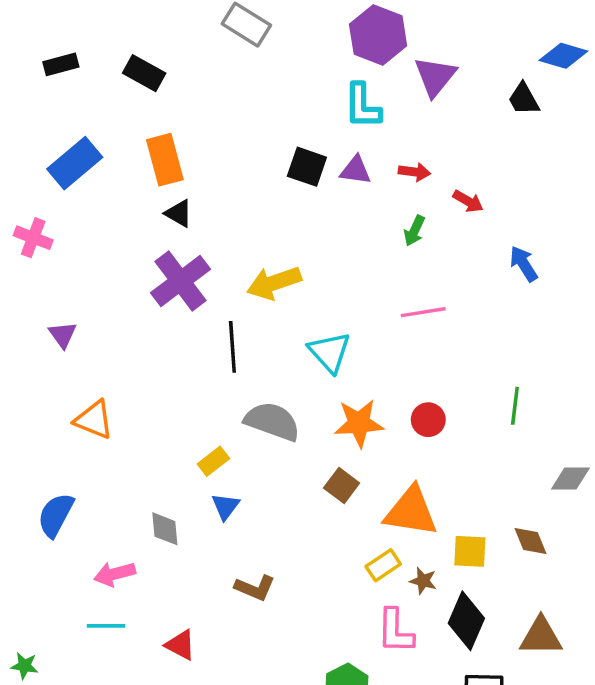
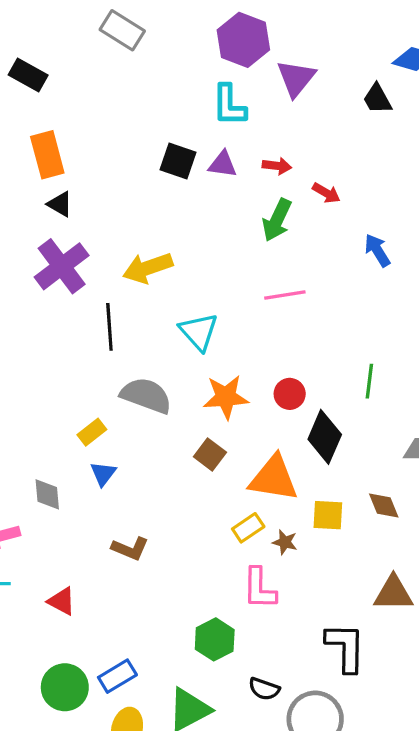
green arrow: (414, 231) -> (277, 220), size x1.5
black diamond: (466, 621) -> (325, 437), moved

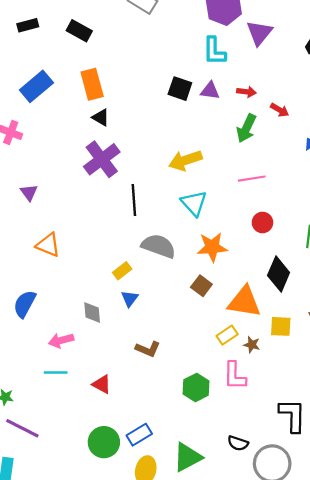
yellow arrow: (148, 268) -> (185, 160), moved
red circle: (290, 394) -> (262, 222), moved
green hexagon: (215, 639) -> (196, 388), moved

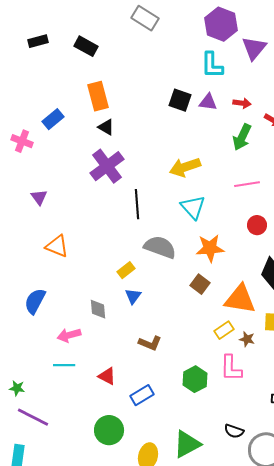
blue rectangle: (36, 86) -> (53, 119), moved, size x0.7
blue rectangle: (139, 435) -> (142, 395), moved

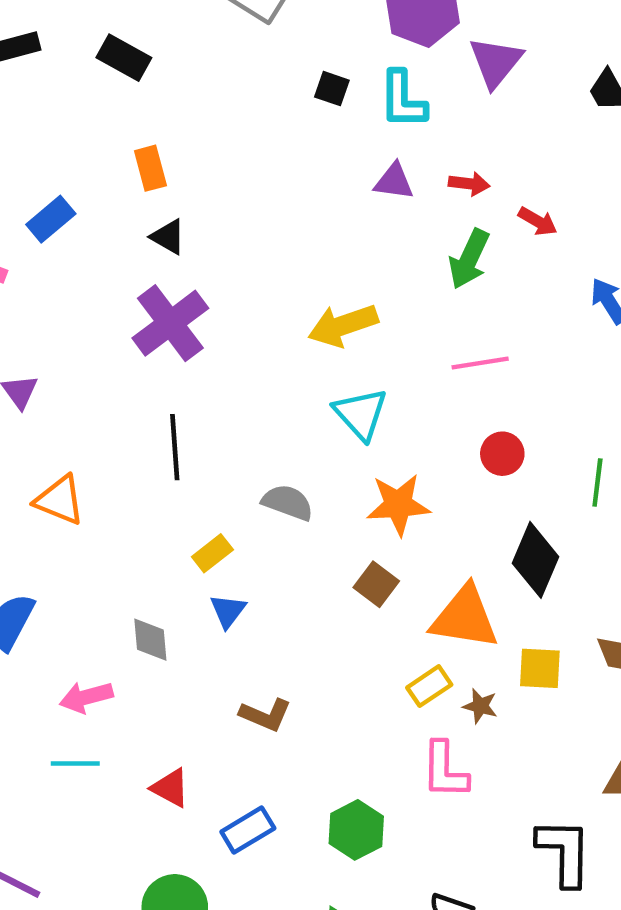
orange rectangle: (98, 96) -> (150, 168), size x0.7
black square: (180, 100) -> (332, 89), moved, size x0.7
black line: (137, 204) -> (175, 447), moved
gray semicircle: (160, 247) -> (288, 502), size x0.7
green hexagon: (195, 379) -> (356, 830), moved

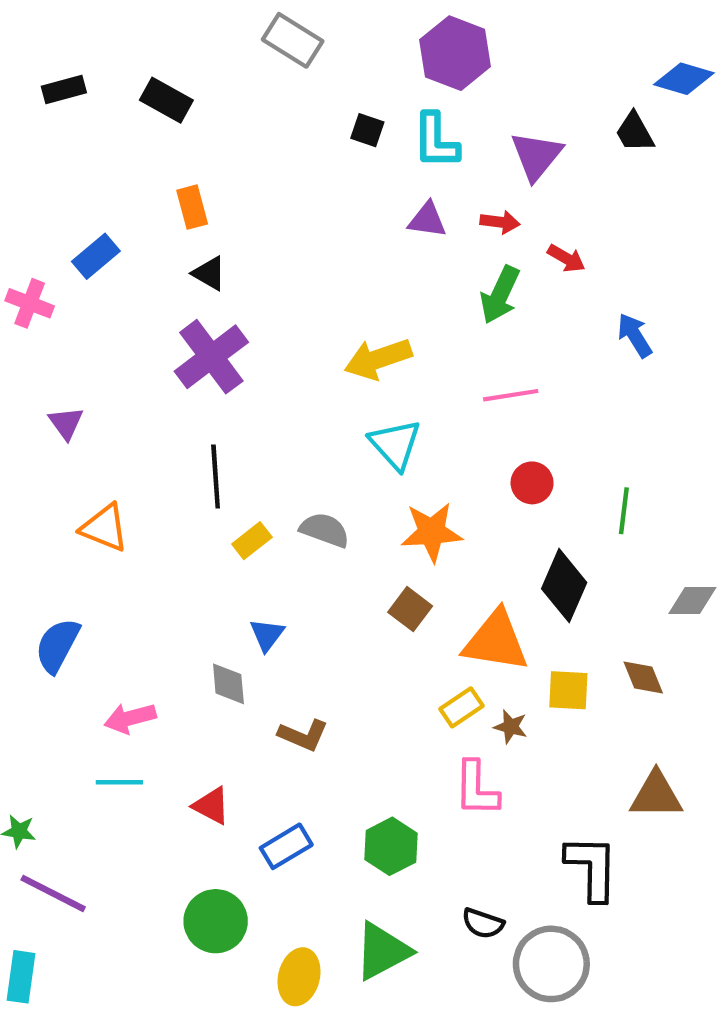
purple triangle: (496, 62) -> (536, 156), moved
yellow rectangle: (212, 553) -> (252, 541), moved
gray diamond: (150, 640) -> (228, 684), moved

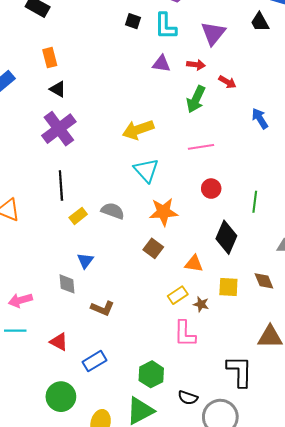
orange triangle: (496, 641) -> (194, 264), size x0.6
green hexagon: (391, 846) -> (151, 374), moved

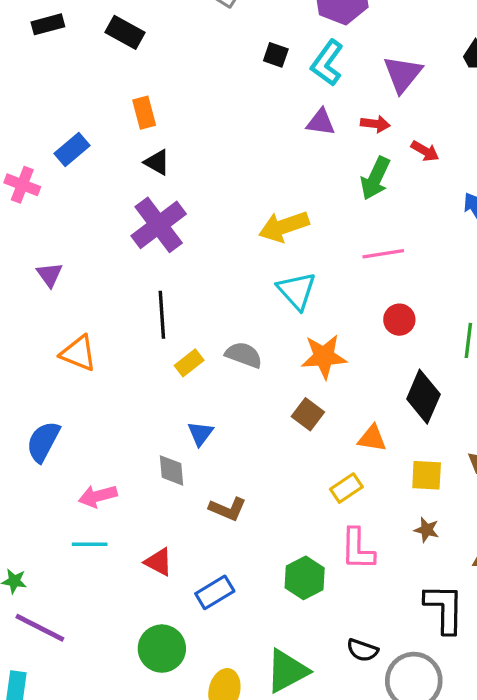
cyan L-shape: (165, 26) -> (327, 63), turned 36
brown star: (201, 304) -> (427, 530), moved
green hexagon: (151, 374) -> (305, 578), moved

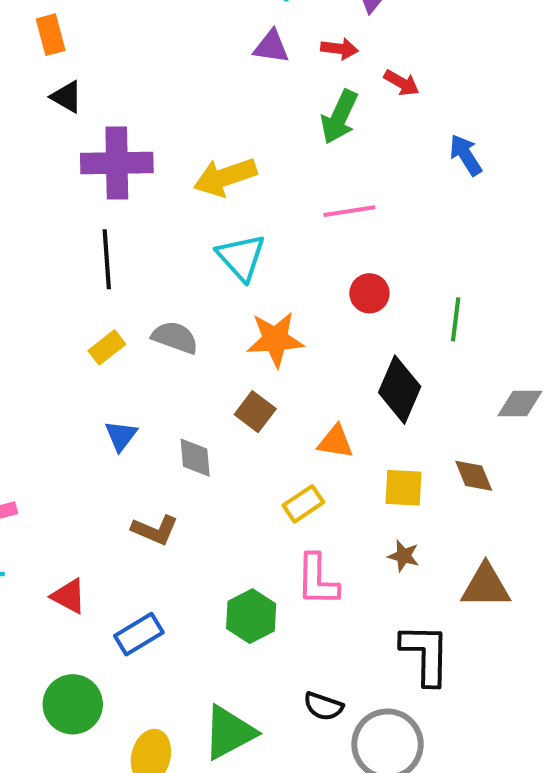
purple cross: (159, 225) -> (117, 163), moved, turned 36
black line: (162, 315) -> (107, 259), moved
gray diamond: (171, 470) -> (195, 458), moved

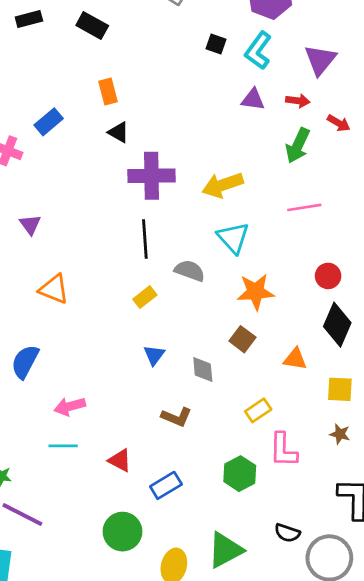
red circle: (369, 293) -> (328, 276), moved
gray semicircle: (175, 337) -> (190, 271), moved
yellow rectangle: (303, 504) -> (258, 410), moved

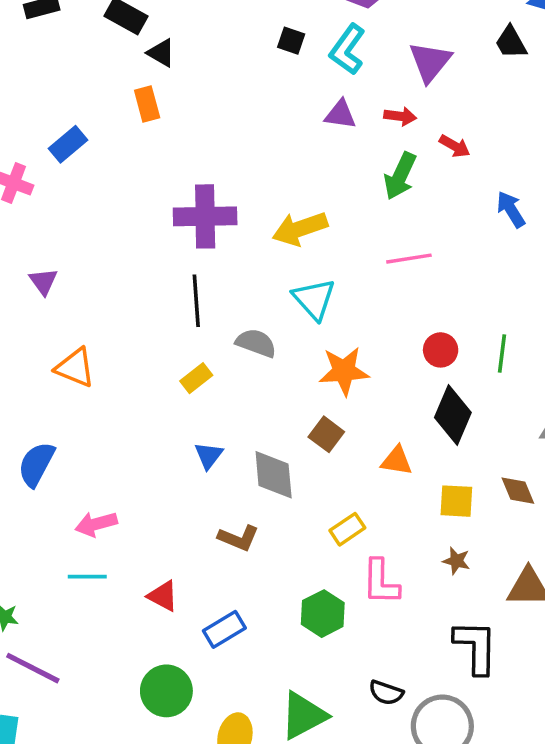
black triangle: (119, 132) -> (161, 53), moved
gray diamond: (203, 369) -> (274, 475), size x1.4

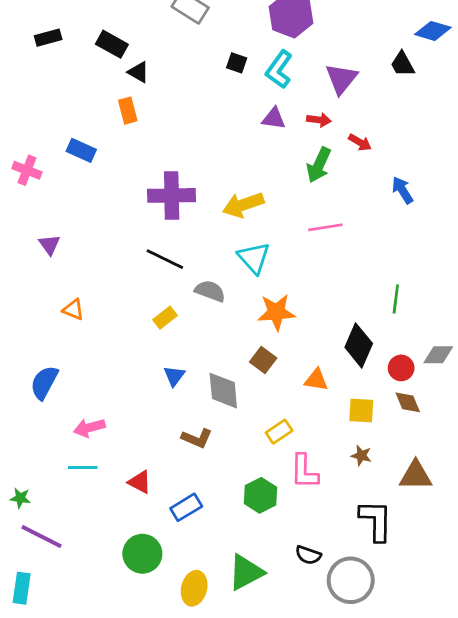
blue rectangle: (68, 144) -> (81, 150), moved, turned 64
black line: (196, 301) -> (165, 259), turned -60
red circle: (441, 350) -> (401, 368), moved
orange triangle: (75, 368) -> (73, 310), size x0.7

